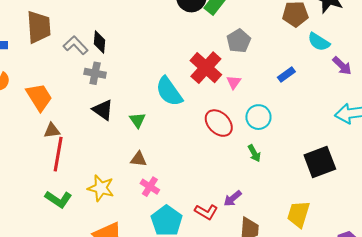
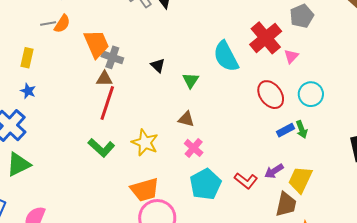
gray cross: (95, 73) -> (112, 57), moved
blue rectangle: (286, 75) -> (286, 130), moved
black triangle: (103, 110) -> (158, 65), size x0.7
yellow trapezoid: (298, 214) -> (300, 180), moved

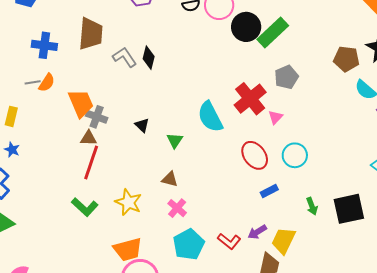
green arrow: (302, 129) -> (312, 206), moved

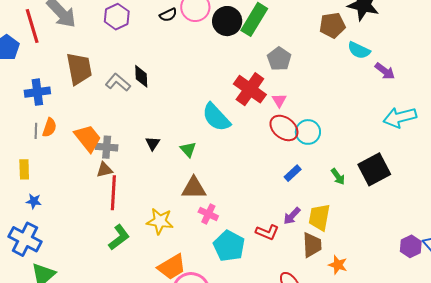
gray line: (33, 82) -> (36, 131), turned -63
black triangle: (142, 125) -> (153, 143), turned 35
red ellipse: (255, 155) -> (284, 128), moved
brown triangle: (170, 179) -> (194, 188), size x1.5
green L-shape: (85, 207) -> (119, 237), turned -64

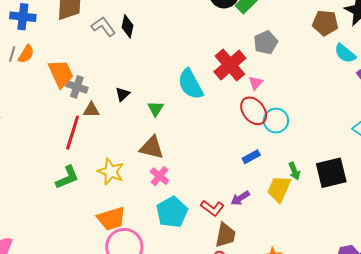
brown triangle: (104, 170) -> (91, 110), moved
yellow trapezoid: (319, 217) -> (279, 189), moved
brown trapezoid: (312, 245) -> (225, 235), moved

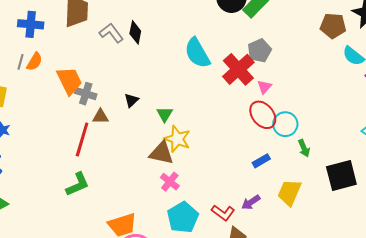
gray pentagon: (266, 43) -> (260, 51), moved
cyan semicircle: (190, 84) -> (197, 53), moved
green arrow: (294, 171) -> (304, 148), moved
yellow star: (111, 172) -> (177, 139), moved

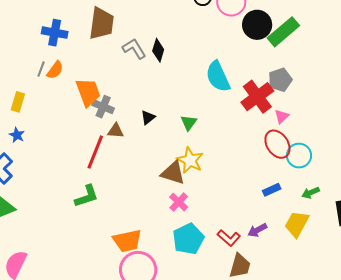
green triangle: (165, 114) -> (189, 123), moved
green arrow: (304, 148) -> (311, 193), moved, turned 84

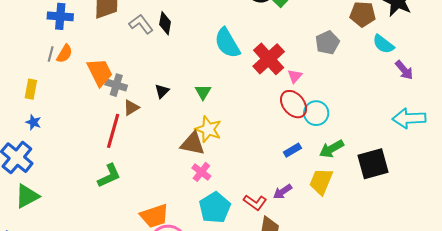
gray pentagon: (280, 80) -> (327, 43), moved
brown triangle: (116, 131) -> (131, 108), turned -30
green arrow: (311, 193) -> (332, 149), size x1.4

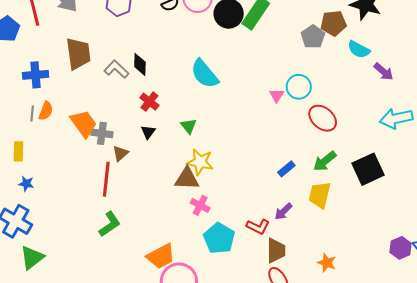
gray pentagon: (327, 43) -> (313, 37), moved
red cross: (269, 59) -> (149, 102), moved, size x0.6
red ellipse: (294, 104) -> (323, 118), moved
cyan circle: (316, 113) -> (299, 87), moved

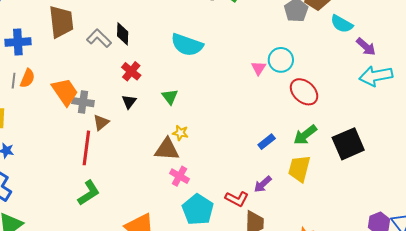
cyan semicircle: (205, 74) -> (187, 45), turned -32
cyan arrow: (396, 118) -> (376, 76), moved
yellow star: (200, 162) -> (180, 133), size x0.6

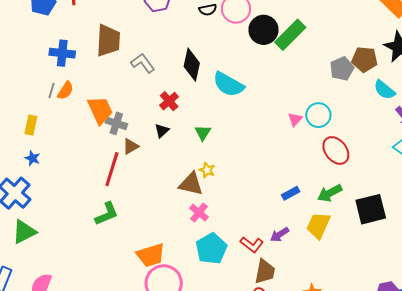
black diamond: (123, 34) -> (192, 65), moved, size x1.4

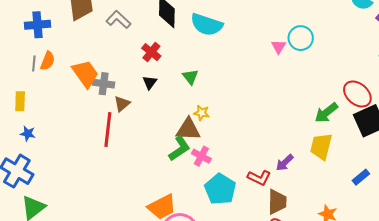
red ellipse: (336, 150) -> (357, 94), moved
blue rectangle: (291, 193) -> (361, 177), moved
green L-shape: (107, 214) -> (179, 148), moved

